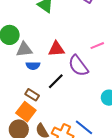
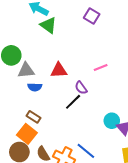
purple semicircle: (78, 66) -> (81, 88), size x0.6
black line: (56, 81) -> (73, 102), moved

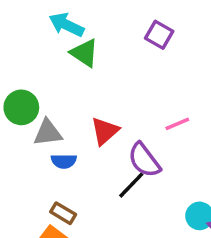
red triangle: (59, 70) -> (105, 131), turned -36
purple semicircle: (81, 88) -> (144, 160), size x1.5

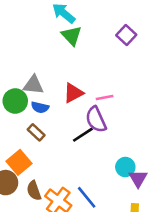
green circle: (21, 107) -> (15, 101), moved
pink line: (177, 124) -> (105, 98), moved
brown rectangle: (63, 213) -> (36, 132), moved

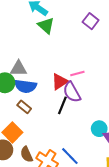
red triangle: (73, 93) -> (60, 82), moved
blue semicircle: (40, 107) -> (25, 86), size x1.5
black line: (83, 135) -> (62, 105), turned -30

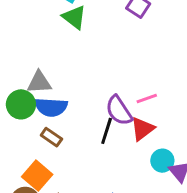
pink line: (77, 74) -> (147, 98), moved
red triangle: (60, 82) -> (142, 129), moved

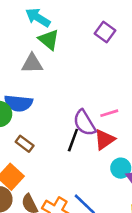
gray triangle: (39, 82) -> (32, 64), moved
blue semicircle: (51, 107) -> (18, 103), moved

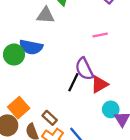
pink line: (109, 113) -> (100, 35), moved
brown rectangle: (25, 144) -> (50, 118), moved

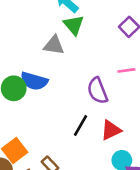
pink line: (100, 35) -> (126, 70), moved
purple semicircle: (84, 69) -> (97, 91), moved

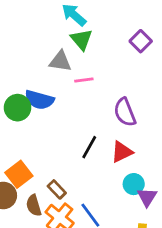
pink line: (126, 70) -> (84, 80), moved
purple semicircle: (97, 91) -> (125, 112), moved

